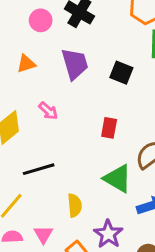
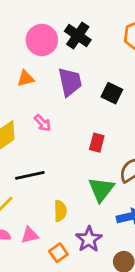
pink circle: (41, 20) -> (42, 40), size x1.5
green triangle: (118, 179) -> (101, 189), turned 32
pink triangle: (43, 234) -> (30, 235), turned 42

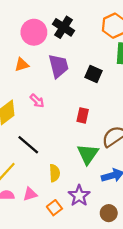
black line: (30, 175) -> (28, 145), turned 55

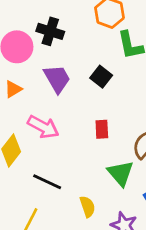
black square: (93, 74) -> (101, 77), turned 30
pink arrow: (37, 101) -> (43, 127), size x1.6

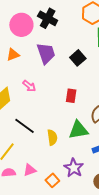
pink arrow: (43, 127) -> (29, 86), size x0.6
green triangle: (121, 173) -> (78, 130), turned 50
yellow semicircle: (87, 207) -> (52, 137), moved

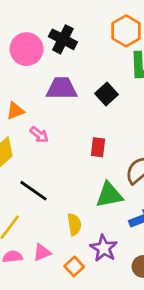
purple trapezoid: (46, 53) -> (62, 88), turned -70
orange triangle: (13, 55) -> (15, 111), moved
yellow semicircle: (52, 137) -> (74, 224), moved

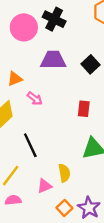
black line: (34, 191) -> (30, 145), turned 30
purple star: (104, 248) -> (89, 208), moved
pink triangle: (42, 252) -> (44, 186), moved

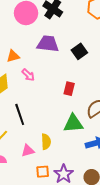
orange square: (64, 208) -> (43, 172), turned 32

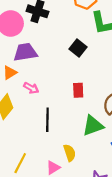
purple trapezoid: (48, 44) -> (25, 52), moved
black line: (20, 114) -> (47, 120), moved, turned 35

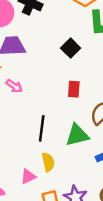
red rectangle: (78, 90) -> (74, 89), moved
black line: (47, 120) -> (42, 128), moved

